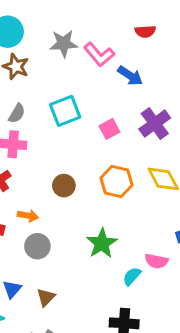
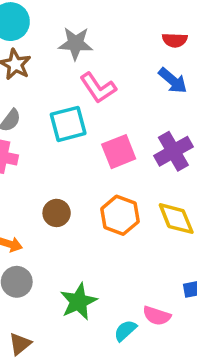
pink L-shape: (99, 54) -> (98, 88), moved
blue arrow: (130, 76) -> (173, 81), moved
pink square: (109, 129) -> (119, 152), size x1.4
green star: (102, 243) -> (79, 302), moved

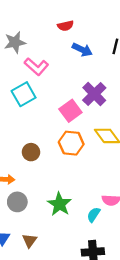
red semicircle: (175, 40) -> (65, 26), moved
pink square: (119, 152) -> (70, 111), moved

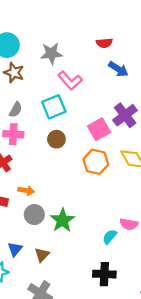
brown circle: (31, 152) -> (56, 139), moved
green star: (59, 204) -> (62, 220), moved

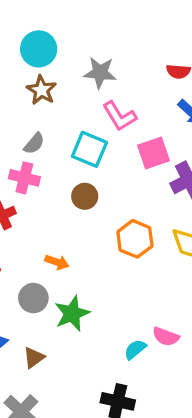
cyan square: (54, 107) -> (89, 149), turned 35
pink square: (99, 129) -> (154, 153), moved
orange arrow: (26, 191) -> (57, 262), moved

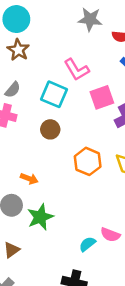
gray star: (100, 73) -> (90, 19), moved

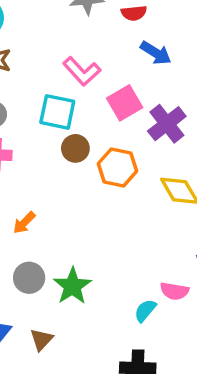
brown circle: (50, 129) -> (75, 148), moved
orange hexagon: (88, 161) -> (118, 167), moved
orange arrow: (29, 179) -> (24, 223), moved, turned 126

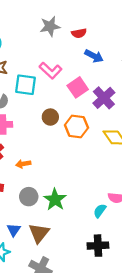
cyan square: (57, 112) -> (25, 85), moved
orange arrow: (24, 223) -> (23, 164), turned 40
brown triangle: (41, 340) -> (39, 233), size x1.5

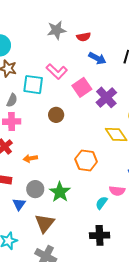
orange hexagon: (76, 126) -> (86, 160), moved
blue triangle: (14, 230) -> (19, 204), moved

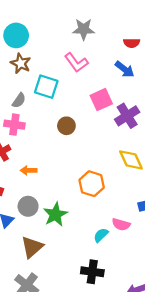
red semicircle: (84, 37) -> (132, 43), moved
pink L-shape: (57, 71) -> (76, 62), moved

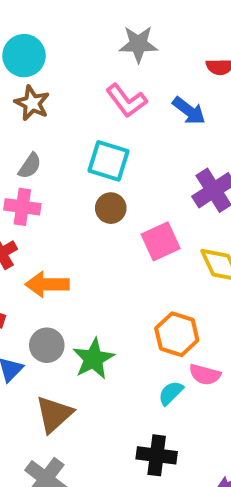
blue arrow: (125, 69) -> (189, 111), moved
cyan square: (46, 87) -> (109, 161), moved
pink square: (101, 100) -> (161, 241), moved
orange arrow: (29, 170) -> (47, 284), size x1.5
orange hexagon: (92, 184) -> (177, 334), moved

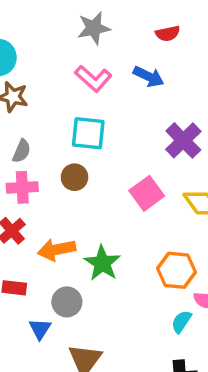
brown circle: (111, 208) -> (74, 177), moved
green star: (93, 359) -> (102, 263), moved

